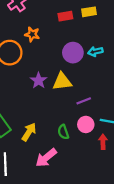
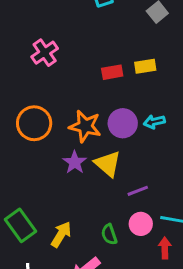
orange star: (32, 34) -> (85, 126), moved, size x1.5
yellow triangle: (62, 82) -> (108, 164), turned 48

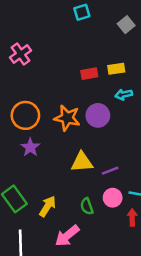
pink cross: (45, 53) -> (20, 54), moved
cyan arrow: (154, 122) -> (124, 95), moved
purple star: (75, 162) -> (30, 147), moved
yellow triangle: (108, 164) -> (82, 162), moved, turned -45

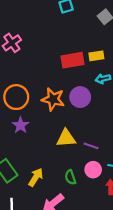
red rectangle: (89, 74) -> (73, 60), size x1.5
purple line: (110, 171) -> (91, 146), turned 40

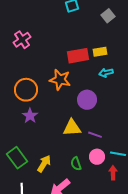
purple circle: (80, 97) -> (87, 100), moved
orange star: (53, 99) -> (60, 80), moved

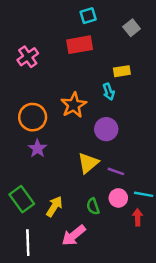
red rectangle: (78, 56) -> (80, 45), moved
cyan arrow: (106, 73) -> (109, 92), moved, turned -96
orange star: (60, 80) -> (74, 105), turned 30
yellow triangle: (72, 128) -> (88, 163), turned -36

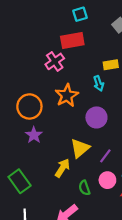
pink cross: (28, 57) -> (55, 61), moved
purple line: (116, 171) -> (105, 156), turned -72
yellow arrow: (54, 206) -> (62, 168), moved

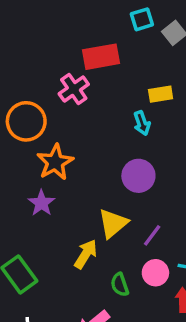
cyan square: (80, 14) -> (142, 19), moved
orange star: (67, 96) -> (55, 162), moved
orange circle: (29, 106) -> (26, 121), moved

